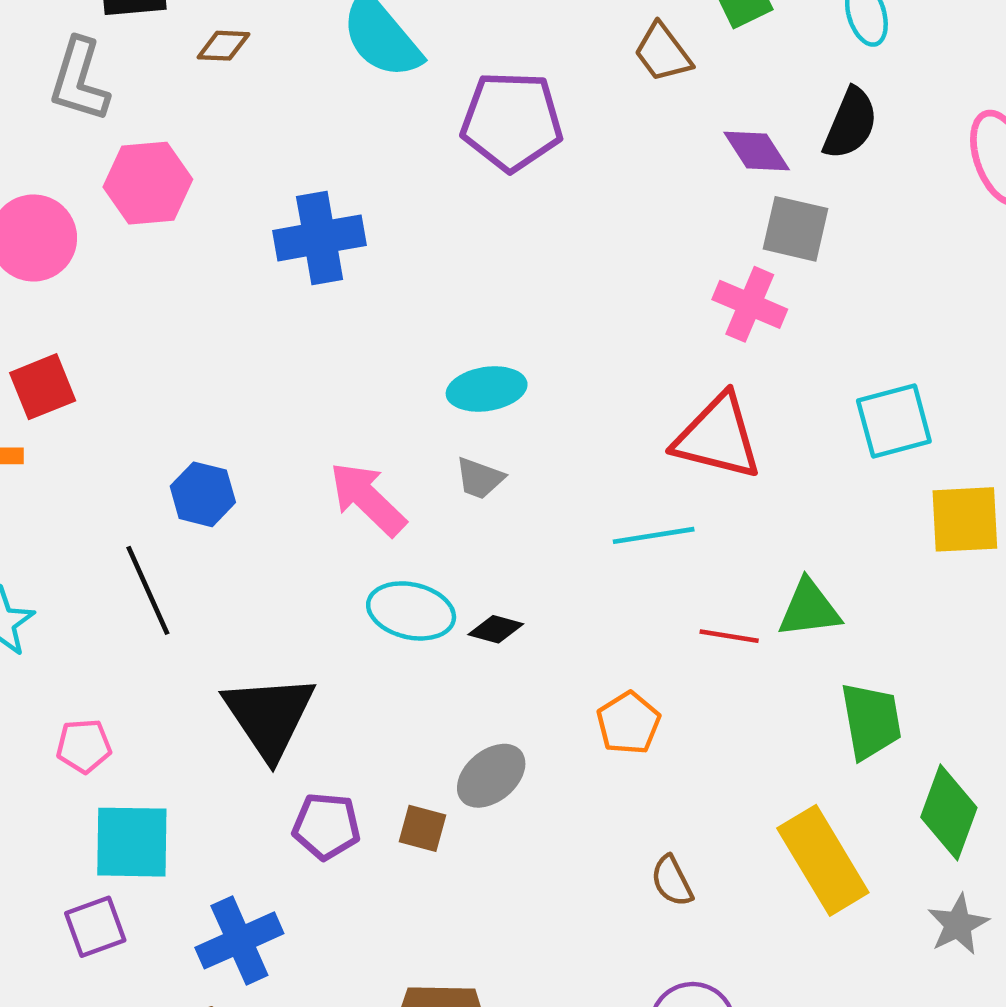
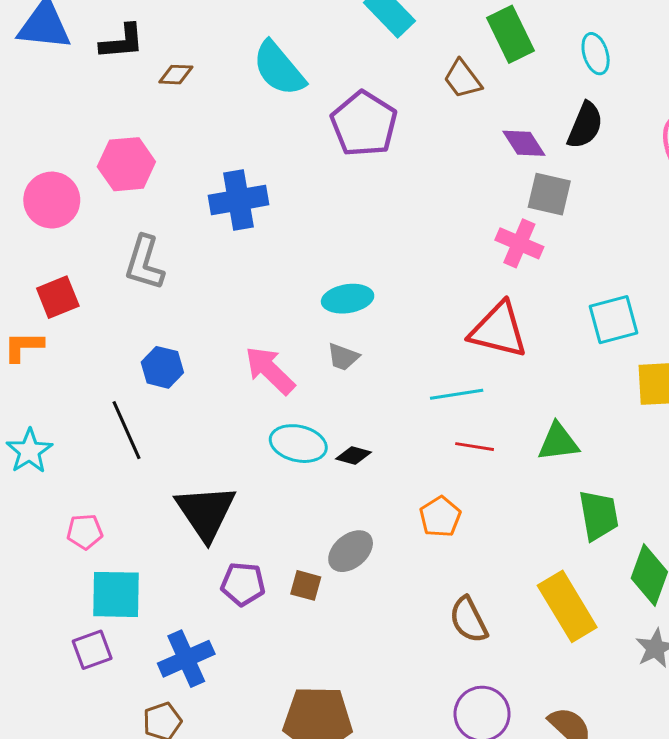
gray L-shape: (79, 80) -> (144, 263), moved
purple pentagon: (512, 121) -> (364, 124), turned 30
red line: (729, 636) -> (475, 447), moved
brown semicircle: (672, 881) -> (469, 620), size x1.4

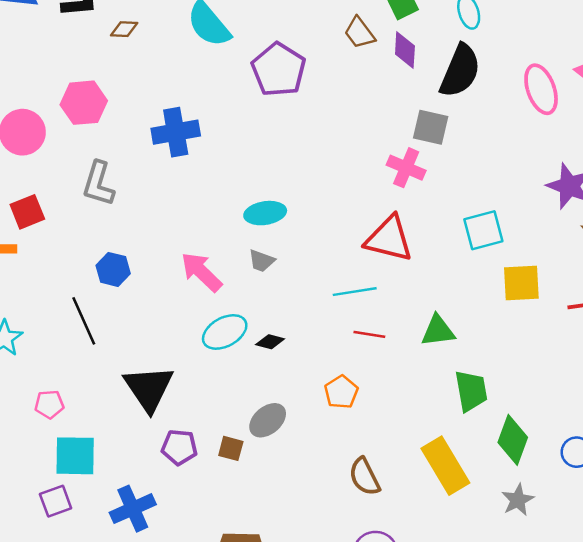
black semicircle: (585, 125) -> (460, 71), size x1.4
purple diamond: (524, 143) -> (405, 50), moved, turned 36
cyan ellipse: (298, 444) -> (225, 332), turned -42

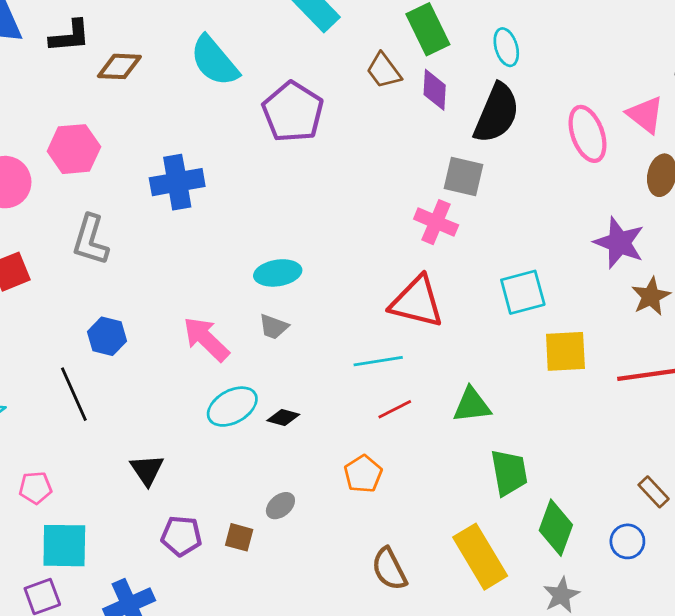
brown diamond: (124, 29) -> (119, 66), size x1.4
red line: (369, 334) -> (395, 409), turned -36
black triangle: (149, 388) -> (147, 470), size x0.6
gray ellipse: (268, 420) -> (280, 506), size x0.7

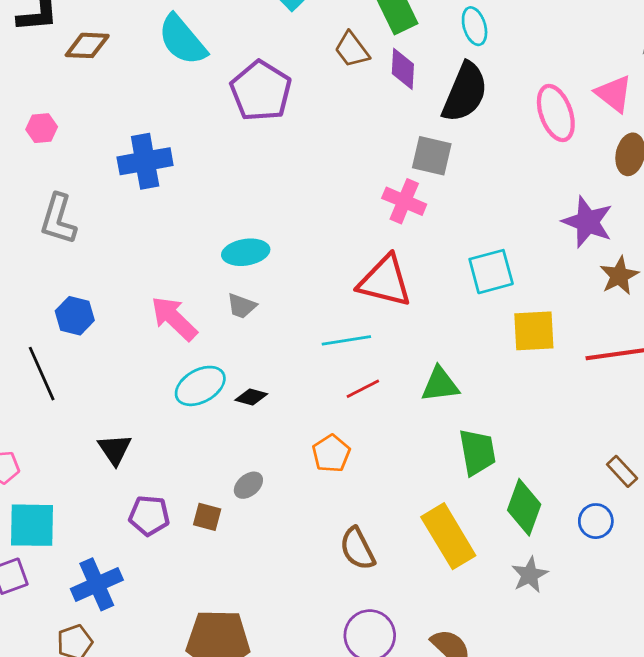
pink hexagon: (74, 149) -> (42, 128), size x0.6

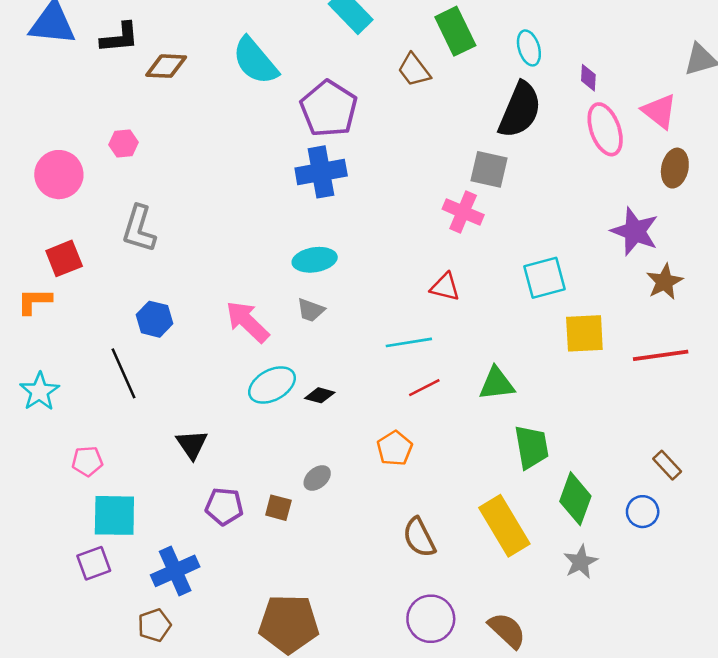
purple diamond: (403, 69) -> (588, 78), moved, size x0.7
blue cross: (145, 161) -> (321, 172), moved
red triangle: (385, 281) -> (445, 287), size x0.6

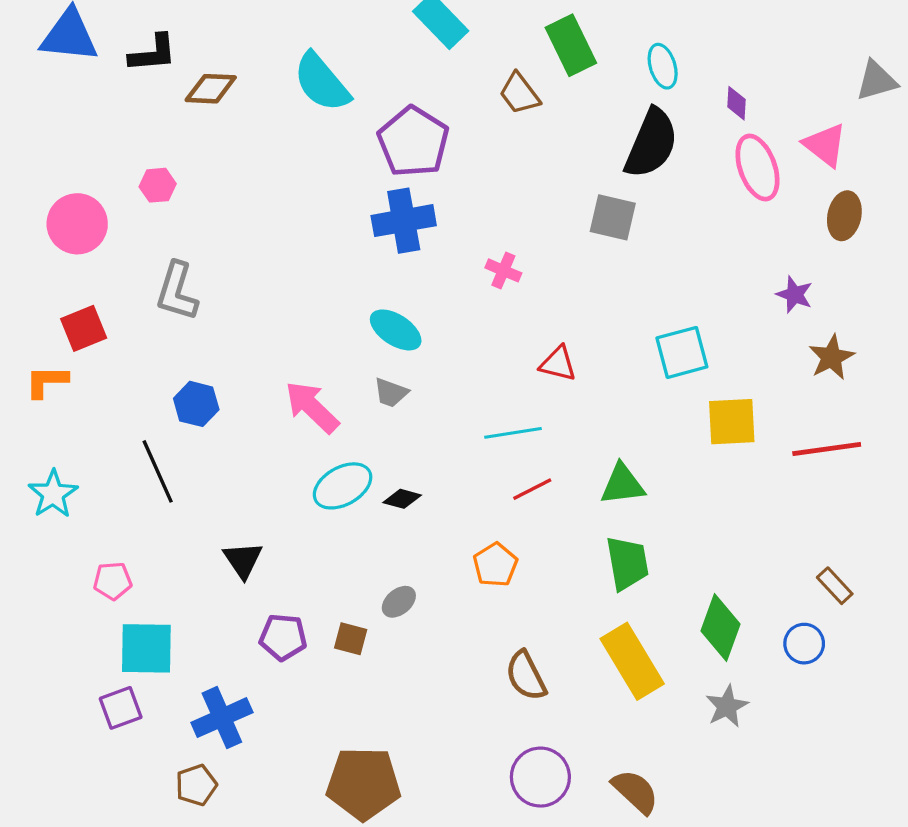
pink cross: (463, 212) -> (503, 270), moved, size x0.7
purple star: (635, 231) -> (794, 295), size x0.6
cyan ellipse: (315, 260) -> (396, 330), turned 42
green trapezoid: (532, 447) -> (627, 563), moved

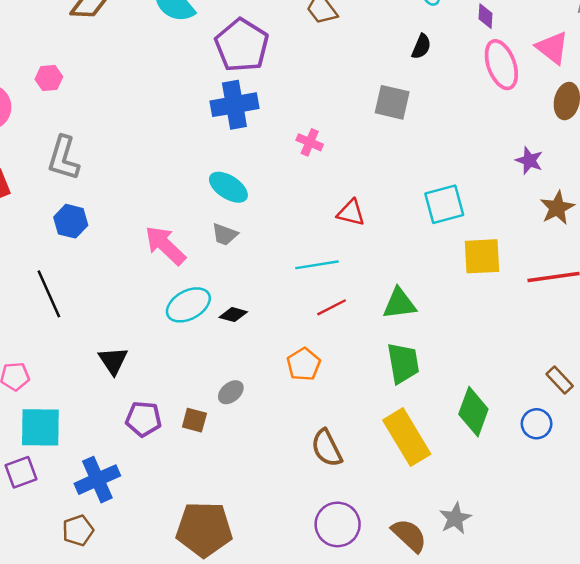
black semicircle: (651, 143) -> (421, 46), size x0.5
blue hexagon: (196, 404) -> (71, 221), moved
gray star: (727, 706) -> (455, 518), moved

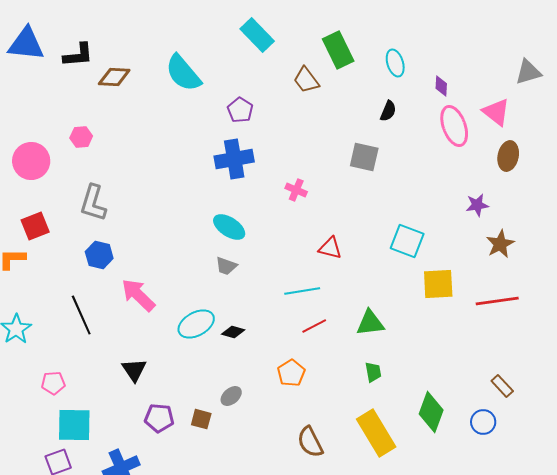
purple pentagon: (242, 45) -> (240, 110), size x0.6
purple star: (529, 161) -> (477, 205), turned -30
cyan square: (444, 204) -> (407, 241), turned 36
pink arrow: (165, 245) -> (138, 295), moved
green trapezoid: (403, 363) -> (373, 372), size x0.6

